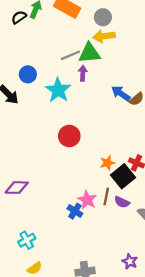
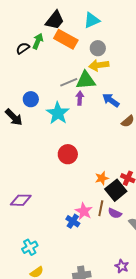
blue arrow: (121, 93) -> (111, 100), moved

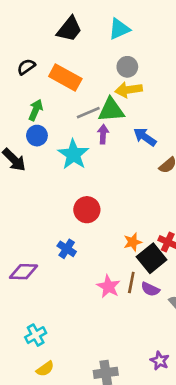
orange rectangle: (66, 39) -> (65, 78), moved
green arrow: (38, 41) -> (36, 110), moved
blue cross: (73, 221) -> (67, 249), moved

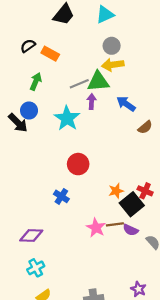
orange rectangle: (65, 78) -> (50, 54), moved, size x0.7
blue circle: (37, 136) -> (29, 111), moved
purple diamond: (24, 272) -> (31, 235), moved
brown line: (131, 282) -> (115, 224), turned 72

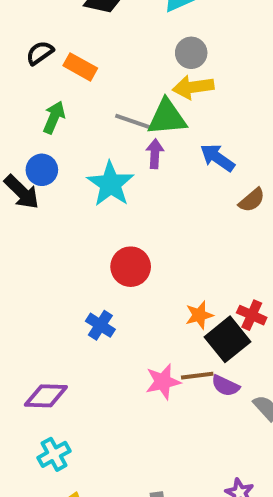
gray line: (79, 84) -> (133, 121), turned 42
pink star: (96, 228) -> (163, 382), turned 30

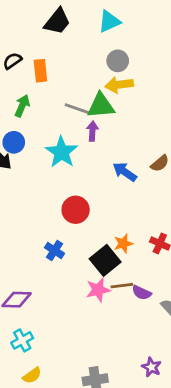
orange rectangle: (80, 67) -> (40, 71), turned 55
blue arrow: (217, 158) -> (125, 172), moved
black square: (227, 339) -> (105, 260), moved

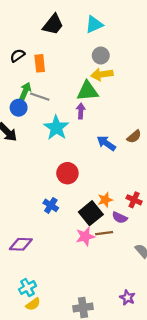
gray line: (77, 109) -> (40, 97), moved
blue circle: (14, 142) -> (19, 108), moved
purple semicircle: (142, 293) -> (120, 218), moved
cyan cross: (22, 340) -> (27, 288), moved

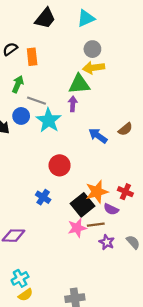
gray line: (40, 97) -> (36, 101), moved
blue circle: (19, 108) -> (21, 116), moved
orange star: (105, 200) -> (97, 192), size x1.5
purple star: (127, 298) -> (107, 242), moved

